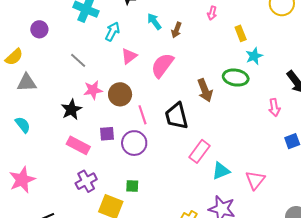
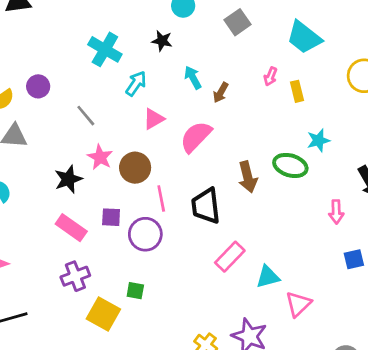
purple circle: (39, 29) -> (38, 86), moved
yellow rectangle: (241, 33) -> (297, 91), moved
pink star: (93, 90) -> (100, 157), turned 30
cyan triangle: (221, 171) -> (268, 277), moved

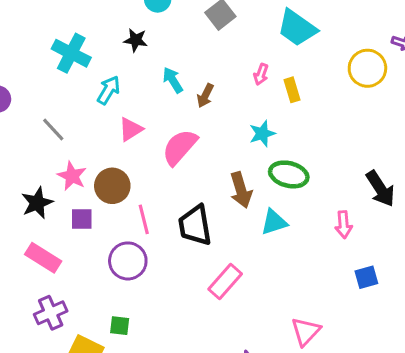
cyan star: (318, 140) -> (262, 134), moved
purple square: (111, 217) -> (82, 219), moved
cyan triangle: (268, 277) -> (274, 222), moved

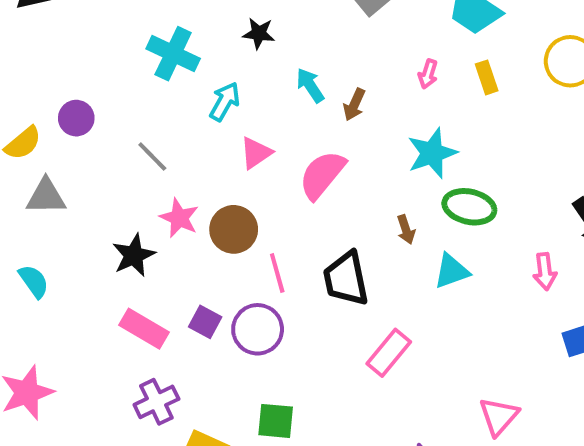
yellow rectangle: (292, 90) -> (487, 77), moved
cyan star: (262, 134) -> (432, 153), size x1.4
brown arrow: (241, 190) -> (406, 230), size x0.6
purple square: (82, 219) -> (205, 322), moved, turned 30
green square: (120, 326) -> (276, 421), moved, size x1.4

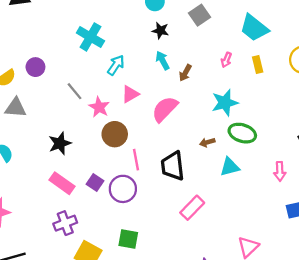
black star: (259, 33) -> (160, 31), moved
pink star: (179, 218) -> (99, 107), moved
brown arrow: (406, 230) -> (207, 142), turned 88

